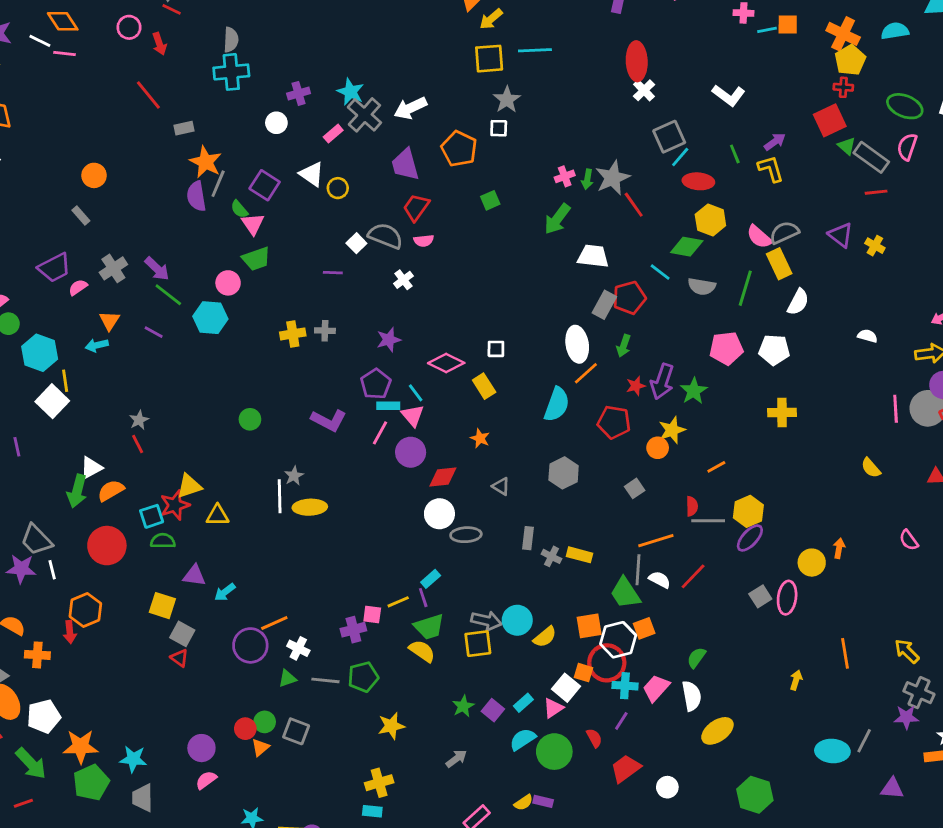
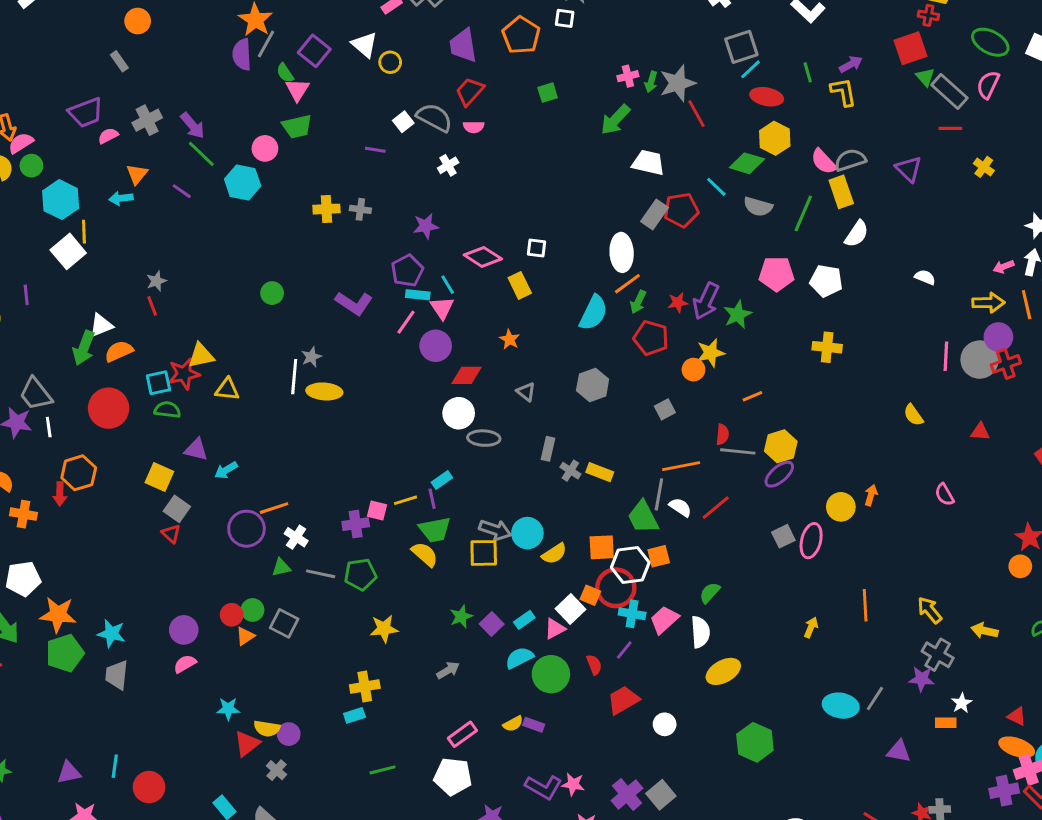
yellow cross: (875, 246) -> (984, 167), moved
green arrow: (624, 346) -> (638, 302), moved
cyan rectangle: (372, 811) -> (354, 715), turned -30

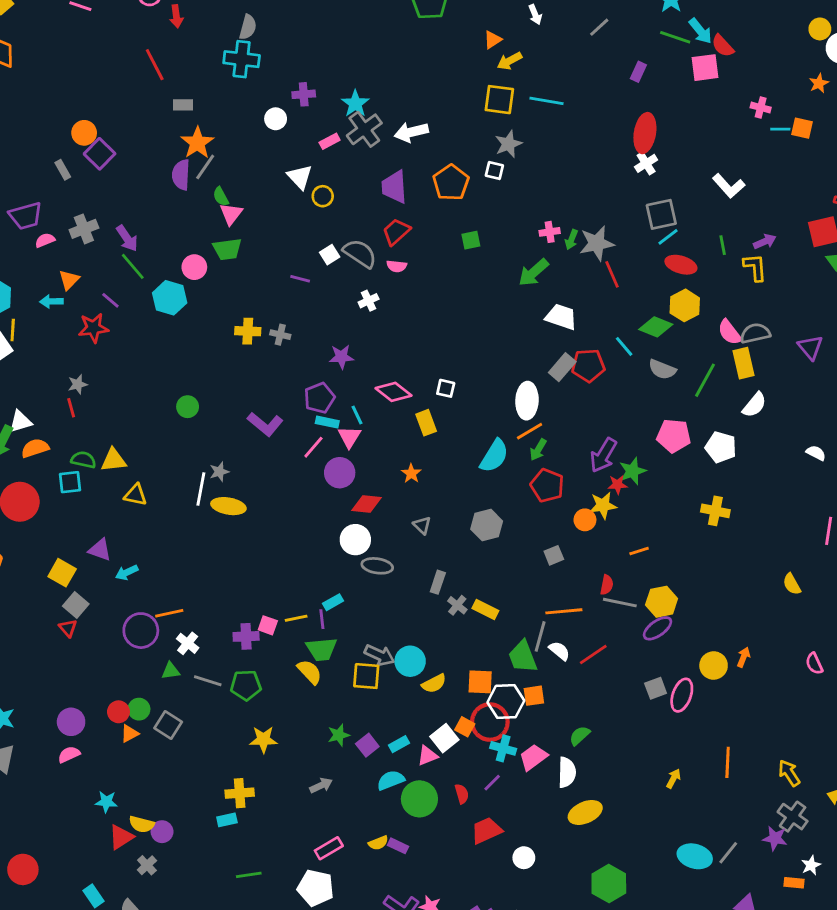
purple square: (314, 51) -> (100, 154), moved
red star: (678, 303) -> (618, 485), moved
red star: (184, 374) -> (93, 328), moved
green semicircle: (167, 410) -> (83, 460), moved

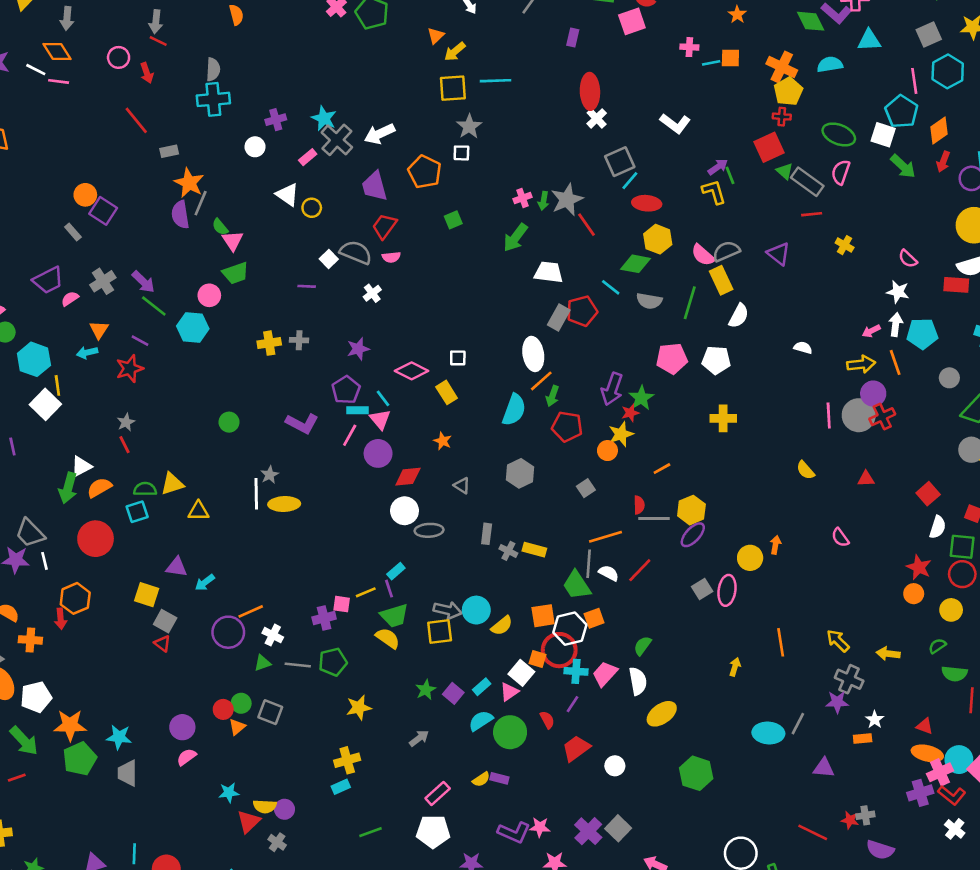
green line: (723, 245) -> (730, 175), moved

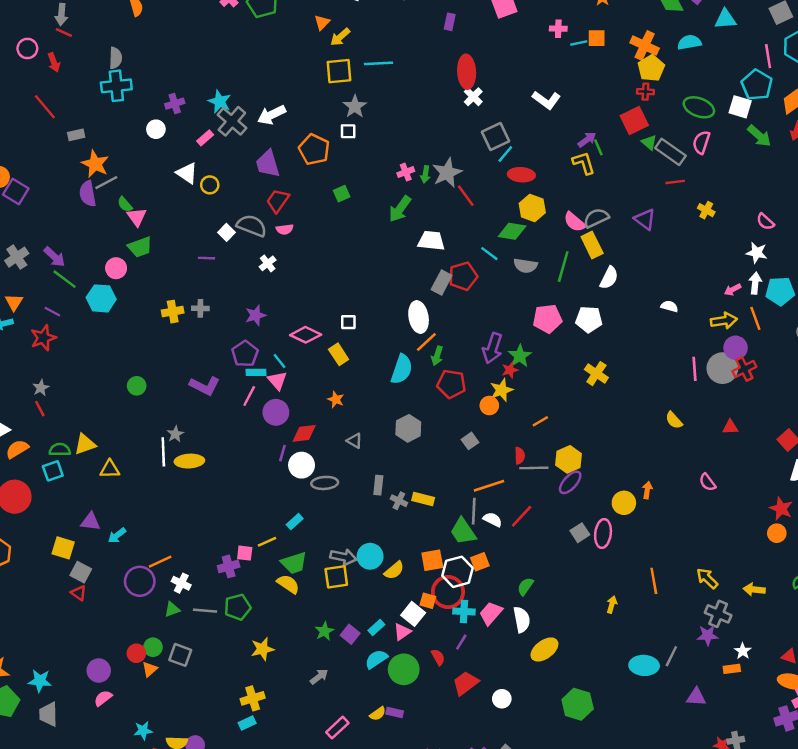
gray line: (201, 203) -> (106, 183), turned 40
yellow cross: (723, 418) -> (596, 374), turned 35
purple line: (389, 589) -> (282, 453), moved, turned 35

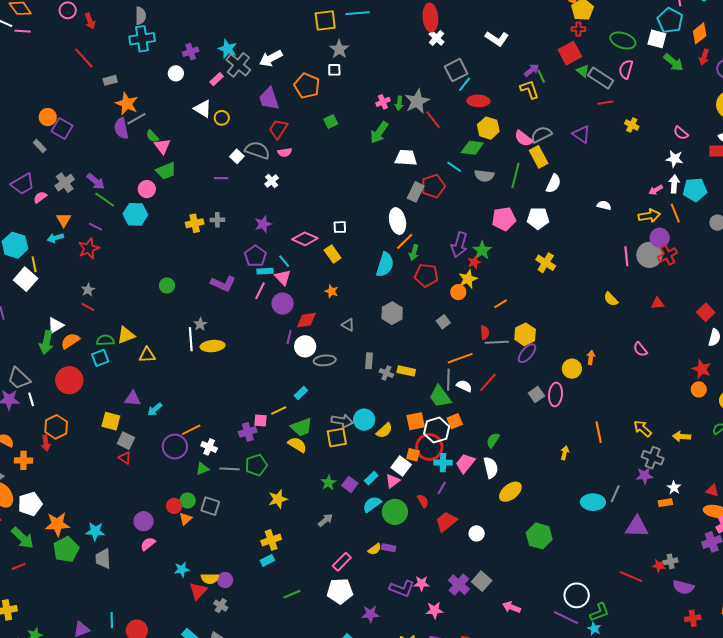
red line: (40, 409) -> (88, 307), turned -32
purple triangle: (696, 697) -> (637, 527), size x1.4

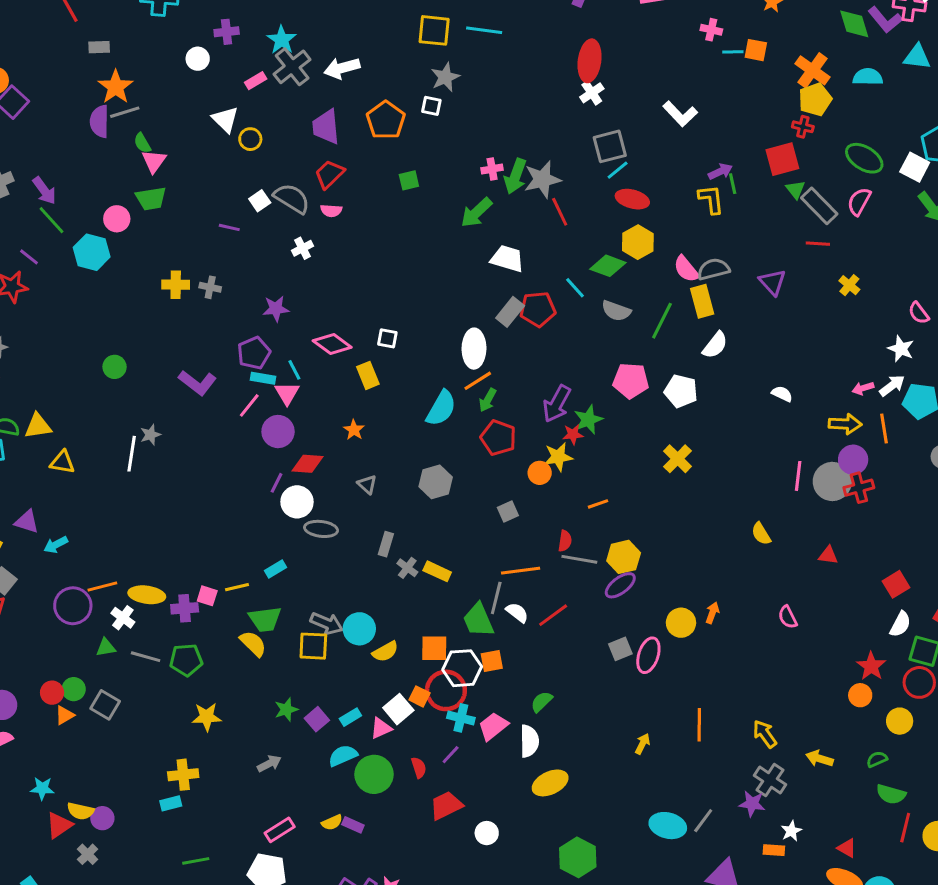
green arrow: (399, 103) -> (515, 176), size x1.6
white arrow: (674, 184) -> (892, 386), turned 36
yellow ellipse: (213, 346) -> (147, 595), moved

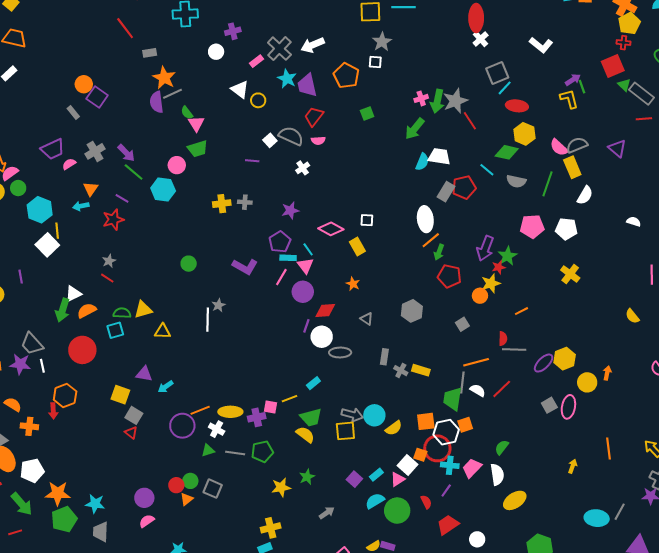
cyan star: (282, 40) -> (287, 79), moved
cyan semicircle: (441, 408) -> (422, 162), moved, size x0.7
yellow hexagon: (624, 557) -> (565, 359), moved
green trapezoid: (478, 620) -> (453, 399), turned 40
green star: (286, 710) -> (307, 477), moved

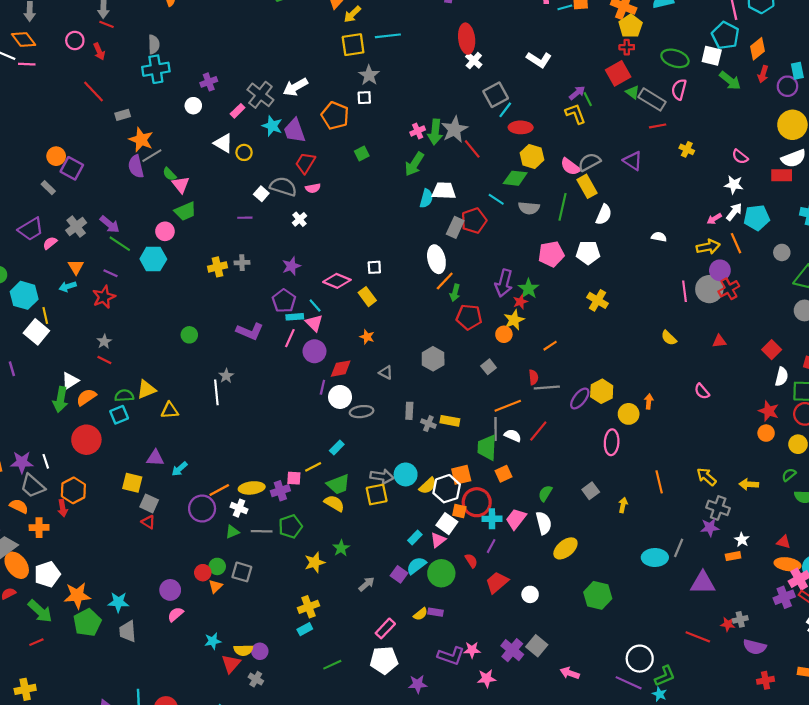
gray trapezoid: (32, 344) -> (33, 486), moved
gray square: (549, 405) -> (591, 491), moved
white hexagon: (446, 432) -> (447, 489), moved
purple square: (354, 479) -> (399, 574), moved

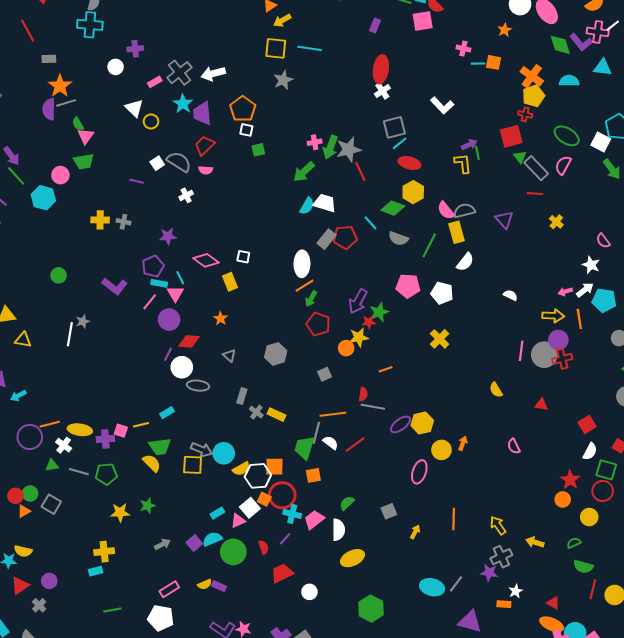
white square: (364, 98) -> (246, 130), moved
gray cross: (718, 508) -> (501, 557), turned 30
yellow semicircle: (243, 650) -> (23, 551), moved

